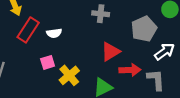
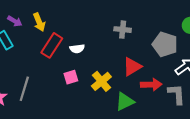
gray pentagon: (144, 29) -> (165, 44), turned -30
yellow cross: (69, 75) -> (101, 81), moved

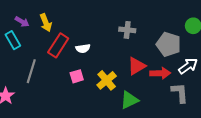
red arrow: (151, 85) -> (160, 73), moved
gray line: (24, 89) -> (31, 71), moved

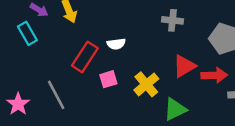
red rectangle: (58, 45) -> (85, 57), moved
gray line: (31, 71) -> (56, 95), moved, turned -45

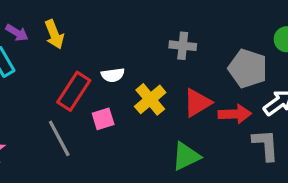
yellow cross: (146, 84) -> (150, 99), moved
gray line: (56, 95) -> (59, 138), moved

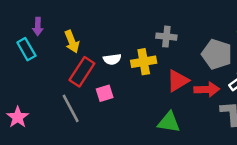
purple arrow: (17, 33) -> (38, 26), turned 60
yellow arrow: (54, 34) -> (72, 42), moved
yellow cross: (150, 99) -> (144, 62), moved, turned 30
green triangle: (186, 156) -> (169, 122), turned 35

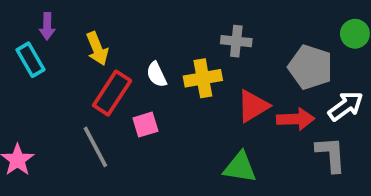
white semicircle: (112, 59) -> (157, 75), turned 72

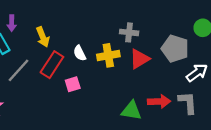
red triangle: (253, 106) -> (139, 59), moved
red arrow: (296, 119) -> (159, 101), moved
gray line: (95, 147) -> (19, 70), moved, turned 70

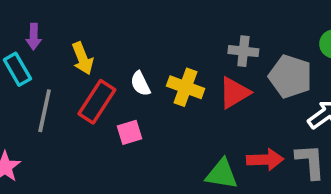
gray cross: (129, 32) -> (243, 51), moved
yellow cross: (108, 55) -> (186, 87), turned 30
gray line: (19, 70) -> (45, 111), turned -30

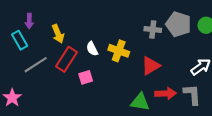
gray pentagon: (290, 76) -> (178, 24), moved
red triangle: (234, 93) -> (151, 66), moved
gray line: (45, 111) -> (36, 65), turned 45

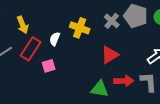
gray cross: (153, 30) -> (112, 21), turned 35
white semicircle: (92, 49) -> (55, 39), turned 48
yellow cross: (119, 51) -> (80, 28), moved

